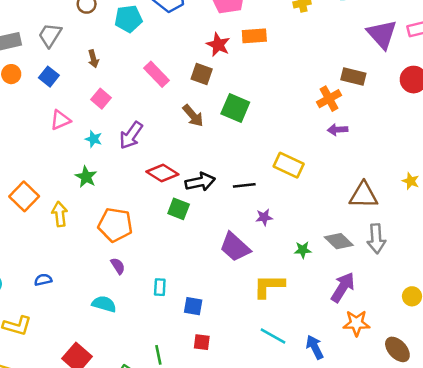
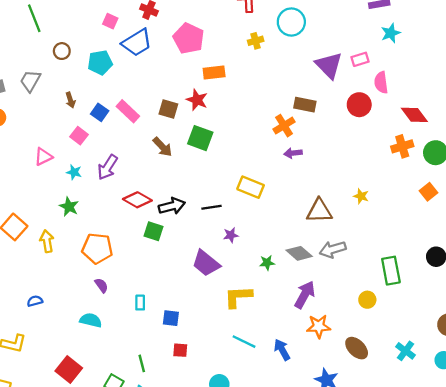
red star: (218, 45) -> (197, 100), moved
blue square: (49, 77) -> (100, 112), moved
gray arrow: (376, 239) -> (333, 249), turned 80

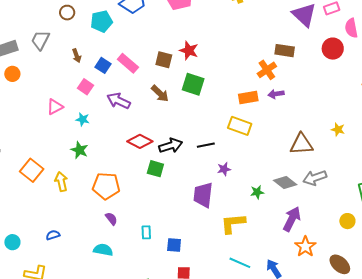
orange rectangle: (214, 72) -> (248, 97), moved
purple arrow: (108, 167) -> (119, 101), moved, turned 85
purple trapezoid: (206, 263) -> (203, 195), turned 60
orange star: (319, 326) -> (305, 247), turned -30

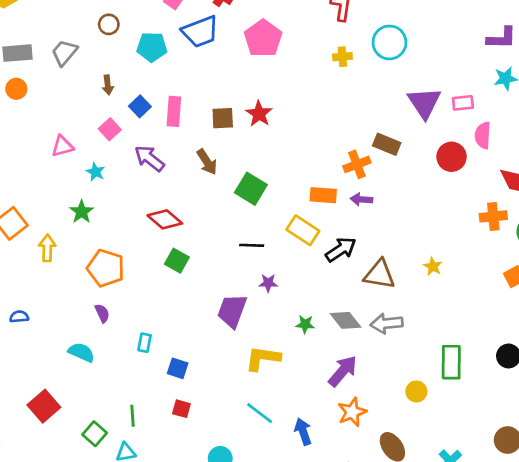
brown square: (164, 60) -> (223, 118), turned -30
pink rectangle: (128, 63) -> (174, 111), turned 40
green square: (193, 84) -> (251, 189), moved
black arrow: (171, 146) -> (341, 250), moved, turned -30

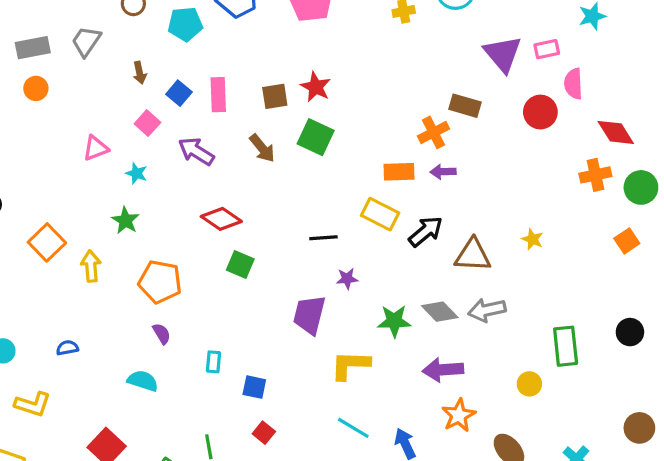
green square: (251, 189) -> (316, 137), moved
green star: (305, 324) -> (394, 321), size x1.5
purple arrow: (343, 371) -> (443, 370), turned -128
red square: (181, 409) -> (264, 433), turned 30

